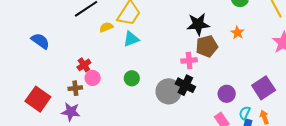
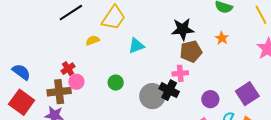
yellow semicircle: (106, 27) -> (93, 40), moved
cyan triangle: (131, 39) -> (136, 46), moved
blue semicircle: (40, 41) -> (21, 72), moved
pink cross: (189, 60) -> (180, 73), moved
brown cross: (75, 88) -> (59, 92), size x1.6

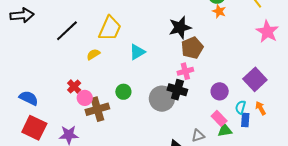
orange star: (222, 38) -> (219, 11), moved
brown cross: (59, 92) -> (97, 109), moved

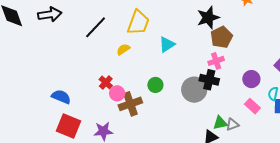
green triangle: (225, 130) -> (220, 123), moved

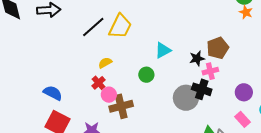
black star: (208, 18) -> (197, 58), moved, size x0.7
yellow trapezoid: (138, 22) -> (120, 26), moved
yellow semicircle: (123, 49) -> (105, 63), moved
green circle: (155, 85) -> (146, 75), moved

